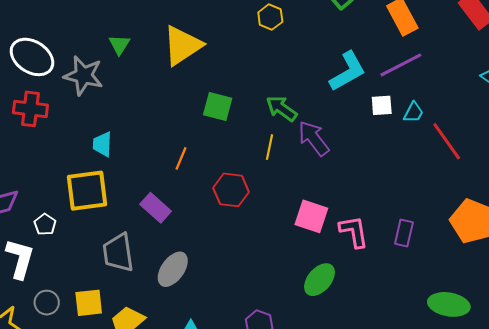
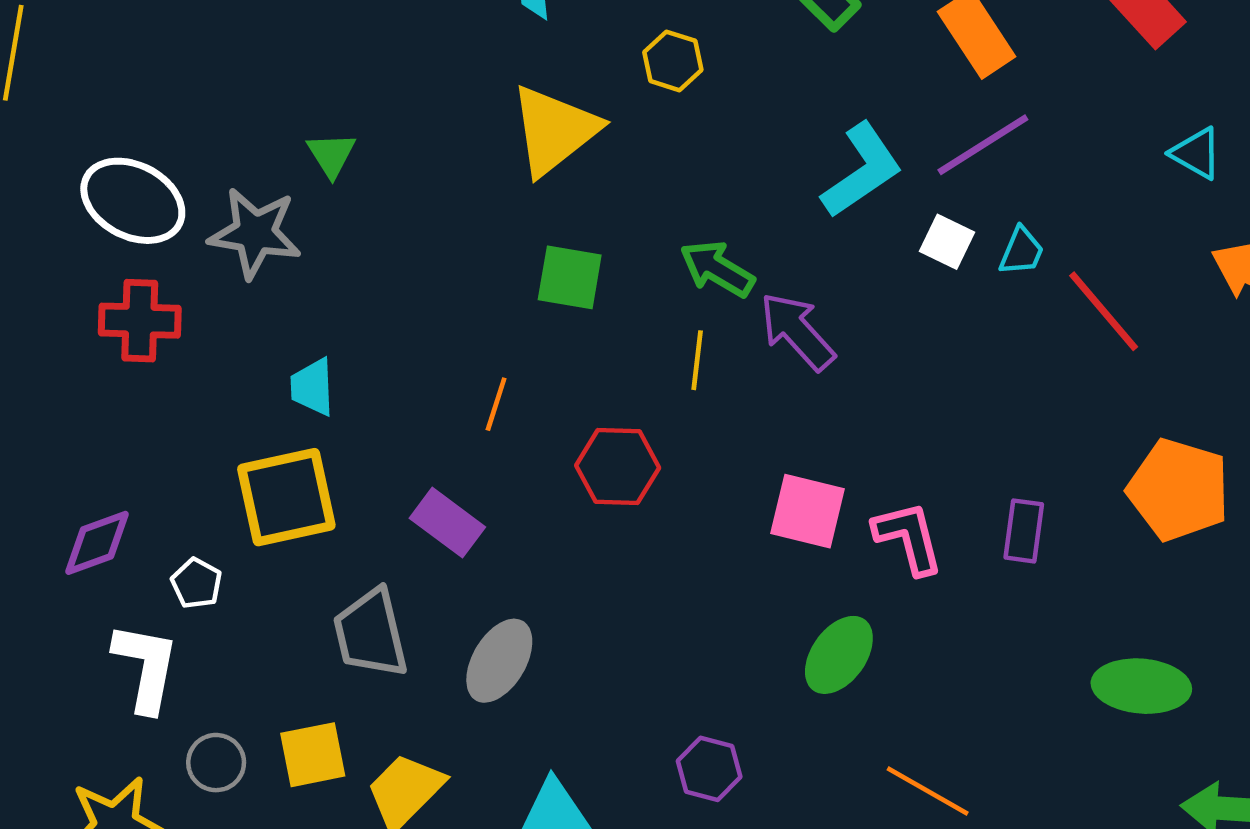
yellow triangle: (182, 45) -> (554, 130), moved
white square: (382, 105) -> (947, 242), turned 35

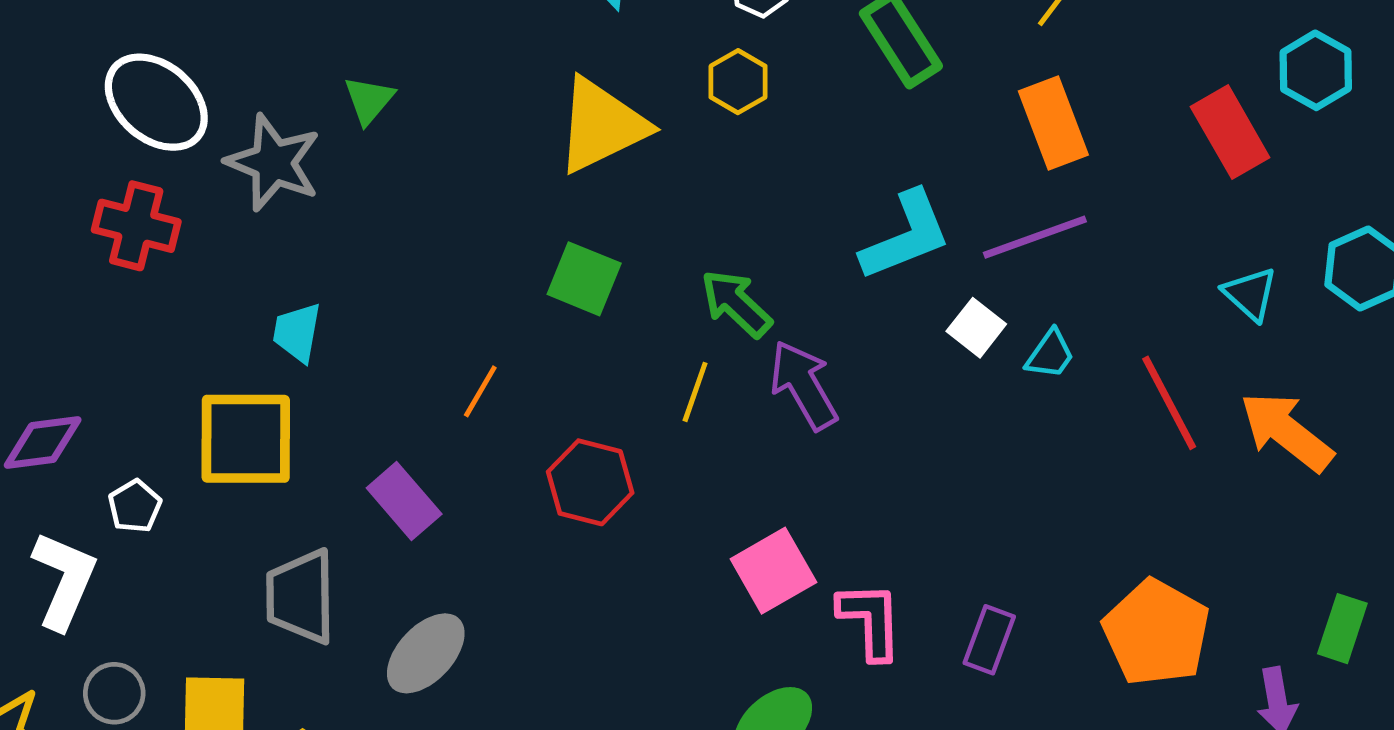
red line: (1104, 311) -> (1169, 403), moved
pink square: (808, 511) -> (773, 571), turned 34

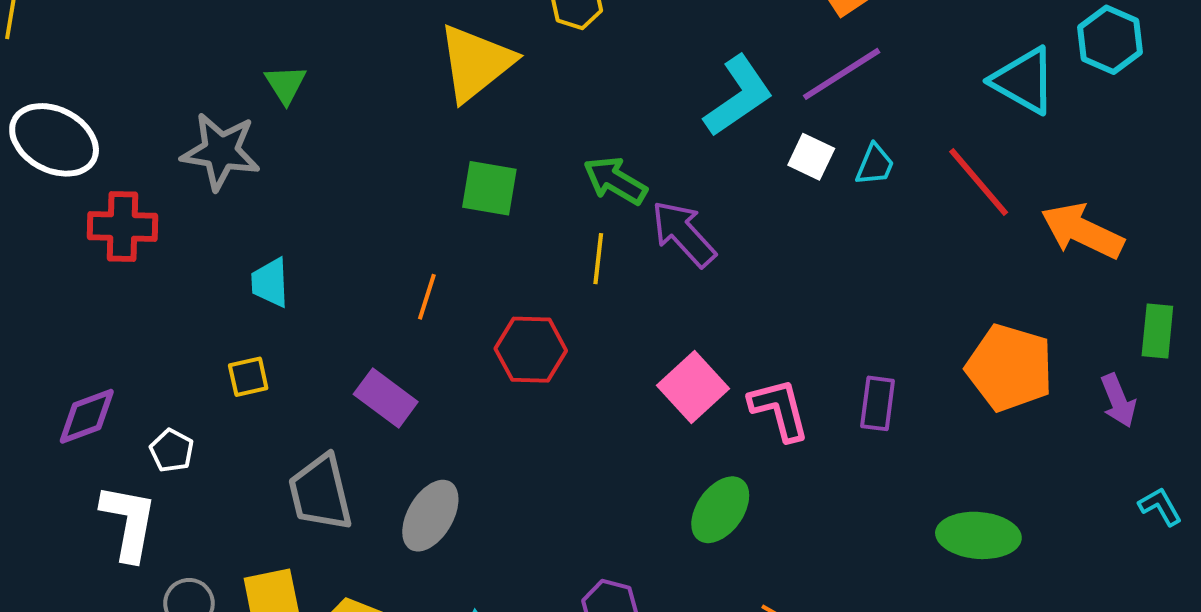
white ellipse: (156, 102) -> (54, 140), moved
cyan triangle: (1250, 294) -> (1024, 81), size x1.5
orange arrow: (1286, 432) -> (1082, 231), moved
yellow square: (246, 439) -> (248, 377), size x0.5

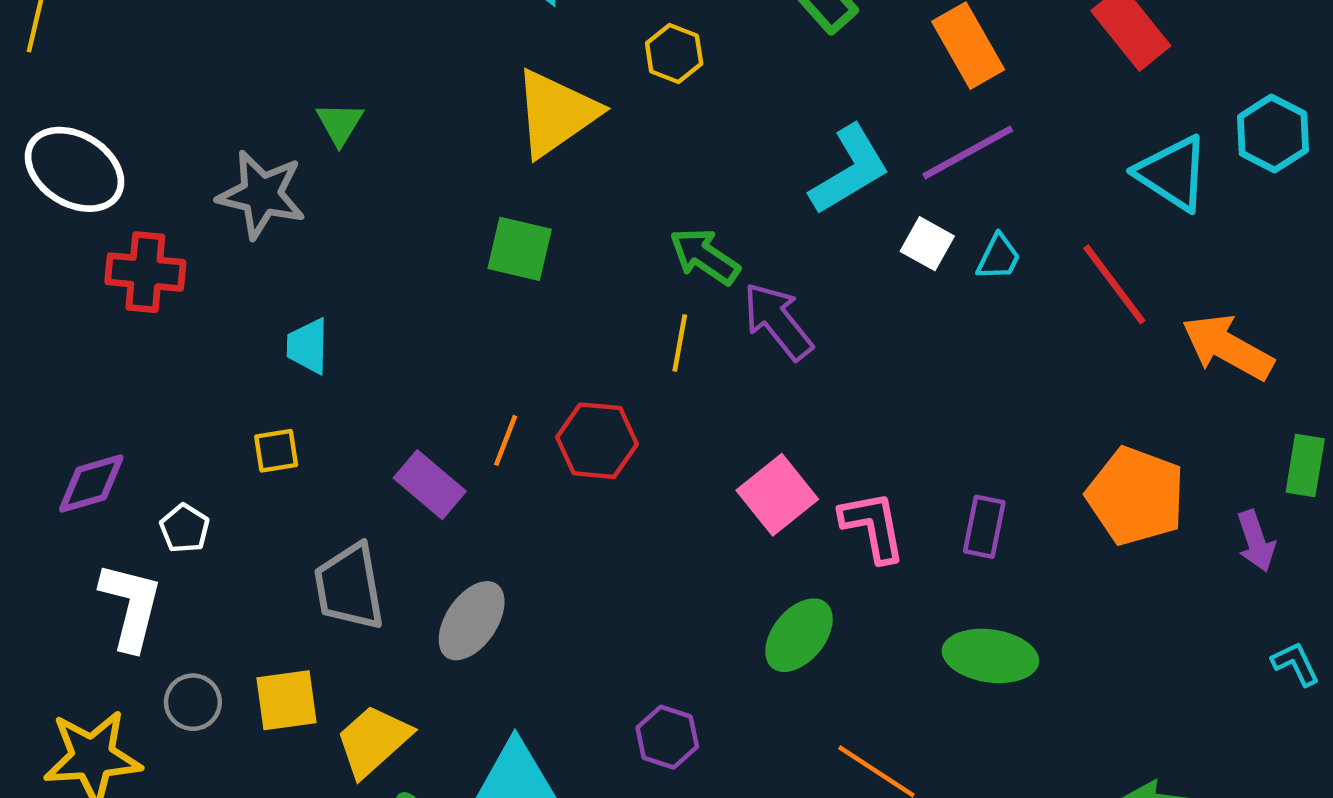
green square: (489, 188) -> (520, 249), moved
orange line: (427, 297) -> (506, 440), moved
green ellipse: (978, 535) -> (990, 656), moved

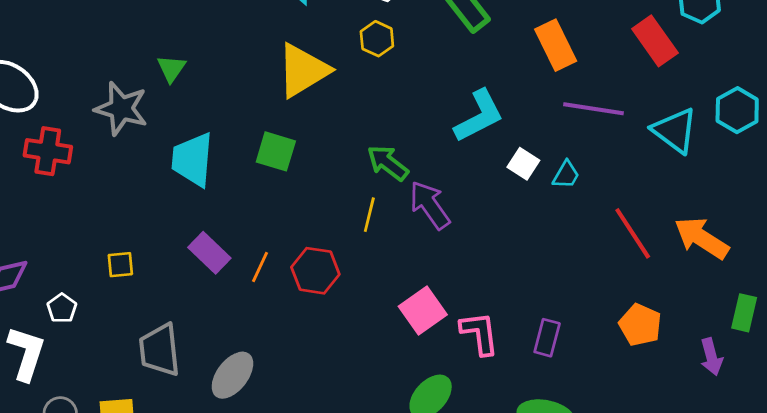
purple line: (968, 152) -> (593, 109), moved, turned 34
red line: (1114, 284) -> (633, 233), moved
cyan trapezoid: (308, 346) -> (193, 159), moved, size x1.6
purple rectangle: (430, 485) -> (209, 253), moved
orange pentagon: (1136, 496) -> (640, 325), size x0.7

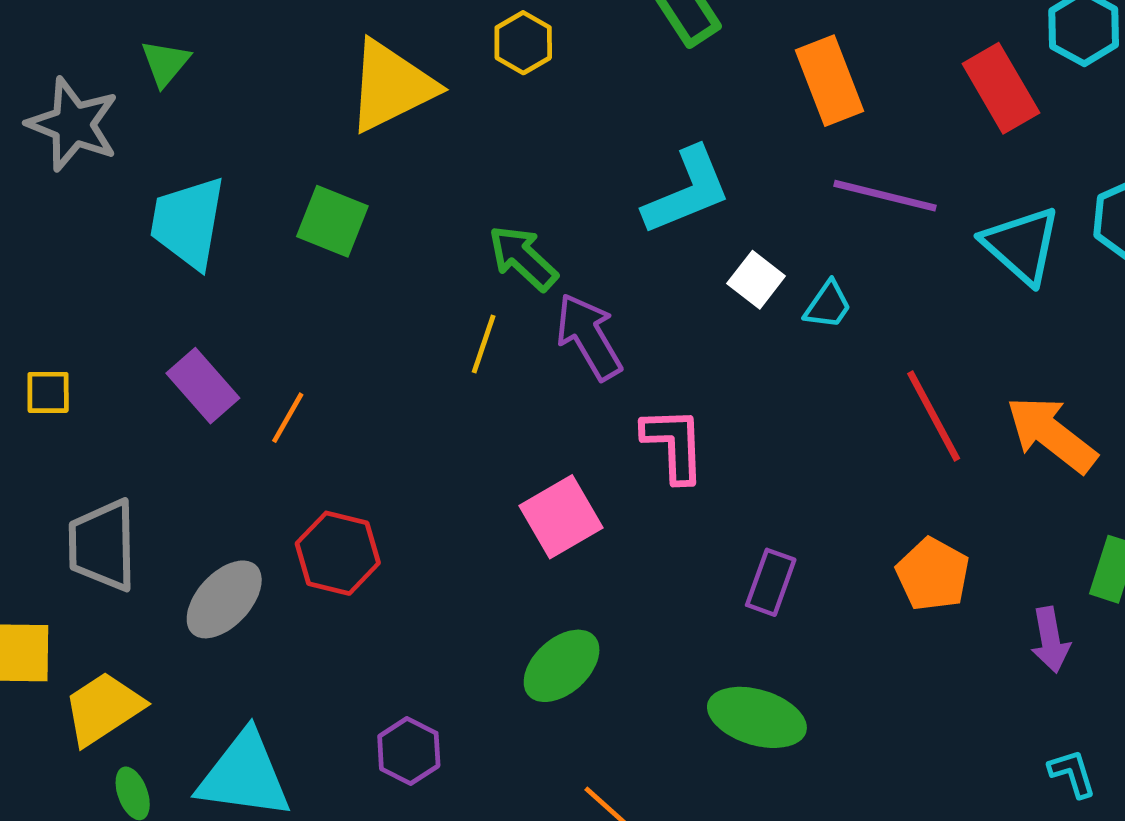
red hexagon: (315, 271) -> (338, 553), moved
pink L-shape: (480, 333) -> (674, 444), moved

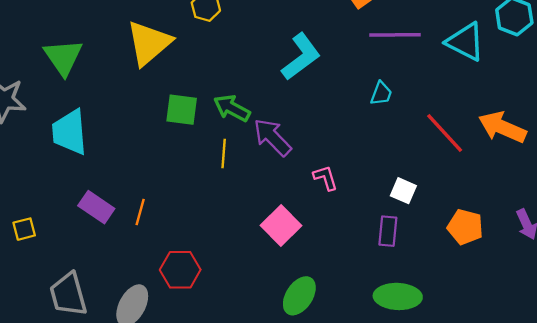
green triangle: (165, 63) -> (63, 57), moved, size x1.6
green square: (332, 221) -> (182, 110), moved
white square: (756, 280) -> (403, 191), moved
pink L-shape: (674, 444) -> (325, 178), size x0.7
orange pentagon: (933, 574) -> (465, 227), moved

